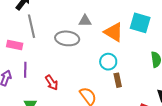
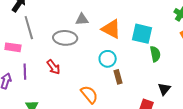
cyan square: (140, 23) -> (142, 34), moved
red arrow: (52, 83) -> (53, 67), moved

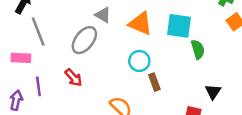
gray triangle: (82, 19) -> (103, 15), turned 40
gray ellipse: (65, 38) -> (84, 40), turned -50

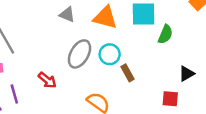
gray ellipse: (84, 40) -> (80, 54), moved
green semicircle: (198, 49) -> (165, 34), turned 48
black triangle: (213, 92) -> (186, 74), turned 35

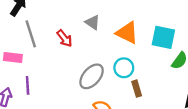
gray ellipse: (80, 54) -> (92, 76), moved
red arrow: (47, 80) -> (64, 38), moved

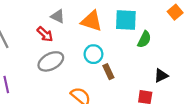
red arrow: (64, 38) -> (45, 34), moved
gray ellipse: (92, 76) -> (51, 61), moved, turned 30

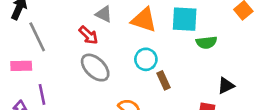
green semicircle: (144, 39) -> (206, 42), turned 56
gray ellipse: (51, 61) -> (95, 68), turned 70

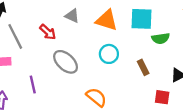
red arrow: (88, 35) -> (48, 32), moved
brown rectangle: (163, 80) -> (143, 67), moved
purple line: (42, 94) -> (33, 84), moved

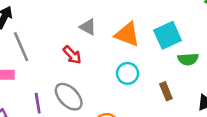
cyan square: (142, 19) -> (168, 35), turned -30
red arrow: (48, 32) -> (72, 55), moved
gray ellipse: (66, 62) -> (69, 97), moved

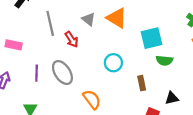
orange triangle: (127, 34) -> (117, 18), moved
gray line: (21, 47) -> (50, 23), moved

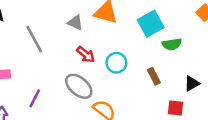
red arrow: (72, 39) -> (86, 55), moved
purple line: (37, 73) -> (35, 98), turned 42
gray ellipse: (62, 73) -> (79, 86), moved

